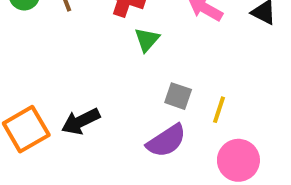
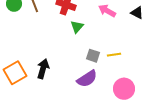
yellow line: (219, 110) -> (114, 55), moved, turned 64
black arrow: (81, 121) -> (43, 69), turned 132

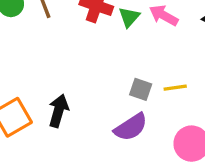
green triangle: (77, 27) -> (129, 17), moved

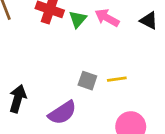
purple semicircle: (131, 127) -> (62, 113), moved

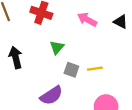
green triangle: (78, 19) -> (57, 47), moved
black arrow: (18, 99) -> (16, 57), moved, turned -30

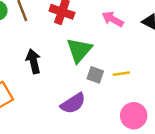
green triangle: (57, 47) -> (79, 50), size x1.6

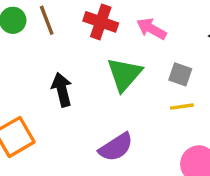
pink arrow: (113, 19) -> (151, 29), moved
gray square: (95, 75) -> (180, 74), moved

